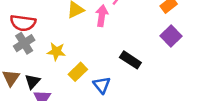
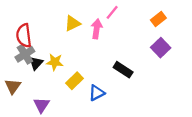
red semicircle: (23, 23) -> (24, 36), turned 75
black triangle: (32, 81) -> (36, 63), moved
blue triangle: (102, 85) -> (97, 93), turned 42

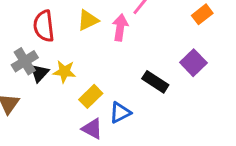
red semicircle: (24, 36) -> (44, 26), moved
purple square: (161, 48) -> (193, 63), moved
purple triangle: (41, 105) -> (92, 129), moved, turned -35

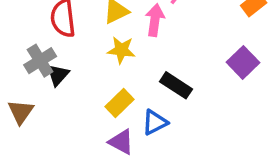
yellow star: (64, 72) -> (121, 50), moved
black rectangle: (155, 82) -> (176, 85), moved

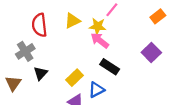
pink arrow: (155, 20) -> (100, 40), moved, turned -60
yellow star: (121, 50) -> (98, 26), moved
black triangle: (58, 75) -> (41, 73), moved

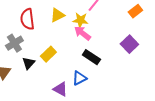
yellow rectangle: (75, 78) -> (48, 54), moved

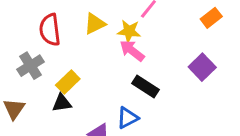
yellow rectangle: (48, 54) -> (68, 82), moved
black triangle: (28, 63) -> (62, 103), moved, turned 40

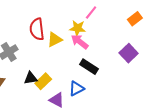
yellow triangle: (95, 24) -> (55, 40), moved
red semicircle: (50, 30) -> (37, 29), moved
yellow rectangle: (68, 82) -> (43, 81), moved

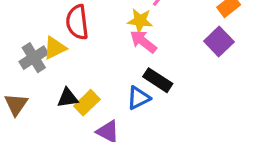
yellow triangle: (55, 40) -> (55, 48), moved
purple square: (129, 53) -> (219, 42), moved
blue triangle: (76, 89) -> (138, 98), moved

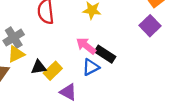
pink arrow: (143, 42) -> (86, 46), moved
yellow triangle: (55, 48) -> (16, 54), moved

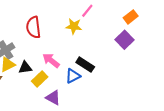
pink arrow: (86, 46) -> (51, 60), moved
black triangle: (39, 67) -> (25, 68), moved

